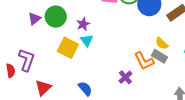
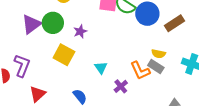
purple triangle: (34, 19) -> (31, 24), size x1.5
cyan triangle: (87, 40) -> (101, 68), moved
yellow semicircle: (162, 43) -> (158, 54), turned -32

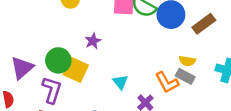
green circle: (53, 23) -> (58, 60), moved
purple triangle: (31, 24) -> (22, 68), moved
purple L-shape: (22, 66) -> (52, 90), moved

